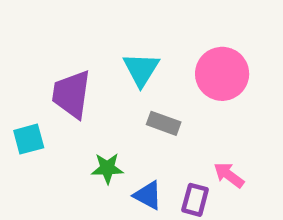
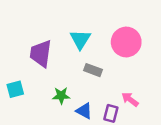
cyan square: (29, 139) -> (15, 89), moved

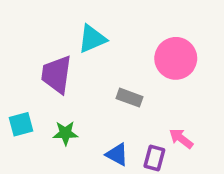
cyan triangle: (80, 39) -> (92, 39), moved, turned 35
green star: (61, 96) -> (65, 133), moved

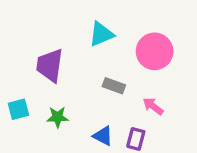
cyan triangle: (92, 39) -> (101, 34), moved
pink arrow: (181, 138) -> (153, 106), moved

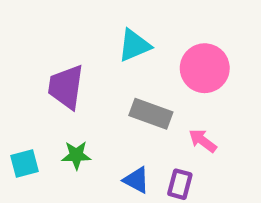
gray rectangle: (114, 86) -> (151, 114), size x1.4
cyan square: (18, 109) -> (24, 163), moved

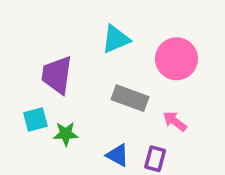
cyan square: (24, 163) -> (35, 120), moved

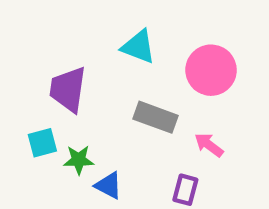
cyan triangle: (116, 39) -> (138, 47), turned 44
blue triangle: (118, 155) -> (109, 185), moved

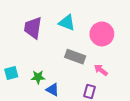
purple trapezoid: (68, 89) -> (33, 28), moved
cyan square: (42, 143) -> (11, 73), moved

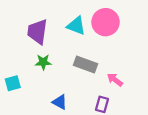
pink circle: (102, 34) -> (106, 22), moved
green star: (38, 77) -> (43, 62), moved

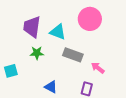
cyan triangle: (76, 26) -> (58, 32), moved

